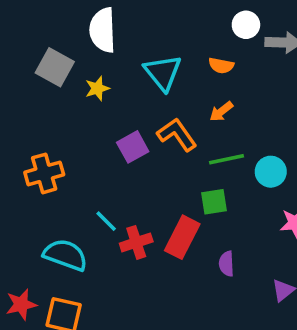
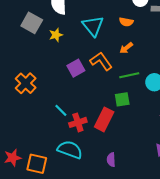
orange cross: (44, 173) -> (26, 83), turned -30
cyan semicircle: (65, 255) -> (70, 150), moved
purple semicircle: (226, 264) -> (111, 160), moved

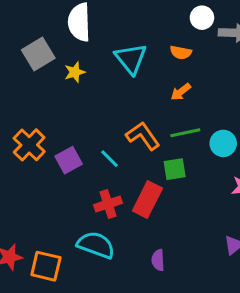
gray square: (32, 23) -> (38, 54), turned 30
orange L-shape: (101, 61) -> (143, 136), moved
purple square: (76, 68) -> (69, 160), moved
cyan line: (61, 110) -> (110, 159), moved

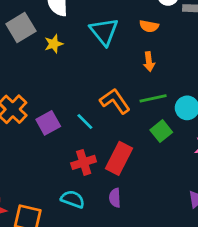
orange arrow: (181, 92) -> (149, 62), turned -60
green square: (175, 169) -> (161, 131), moved, turned -30
cyan semicircle: (96, 245) -> (73, 199), size x0.7
purple semicircle: (158, 260) -> (115, 198), moved

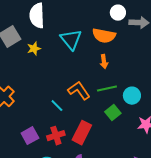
orange semicircle: (149, 26) -> (104, 36), size x1.6
purple square: (48, 123) -> (30, 136), moved

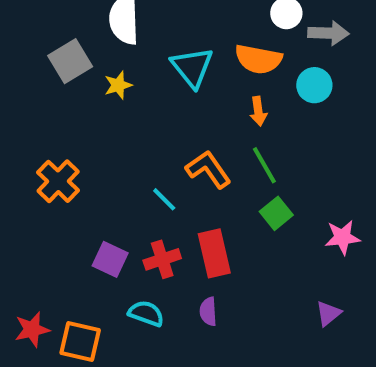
green line: (107, 89) -> (264, 165), turned 72
cyan circle: (132, 96) -> (314, 85), moved
red rectangle: (82, 133) -> (214, 253), turned -40
purple square: (30, 136) -> (110, 259), turned -36

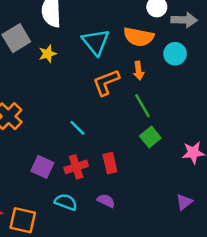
orange L-shape: (208, 169) -> (106, 82), moved, turned -76
red rectangle: (214, 253) -> (110, 163), size x0.7
purple semicircle: (208, 311) -> (106, 201), turned 120

